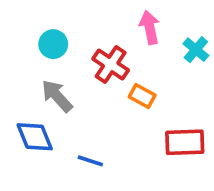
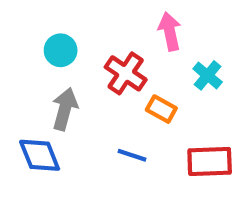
cyan cross: (196, 50) -> (208, 75), moved
gray arrow: (57, 96) -> (65, 109), turned 57
blue line: (90, 161) -> (132, 155), moved

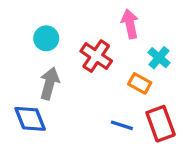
orange rectangle: (161, 109) -> (140, 83), moved
blue line: (132, 155) -> (122, 125), moved
red rectangle: (210, 162) -> (161, 124), turned 72

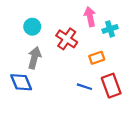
cyan cross: (159, 58) -> (110, 29), moved, turned 32
orange rectangle: (140, 83) -> (97, 58), turned -48

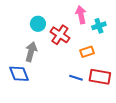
cyan circle: (32, 27) -> (38, 24), moved
red rectangle: (111, 86) -> (100, 77), turned -60

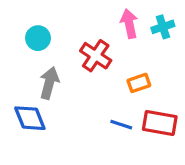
cyan circle: (38, 24) -> (38, 38), moved
cyan cross: (99, 26) -> (163, 27), moved

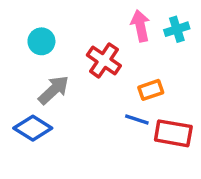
gray arrow: (49, 83) -> (54, 90), turned 32
blue diamond: (30, 118) -> (33, 128), turned -36
blue line: (121, 125) -> (137, 119), moved

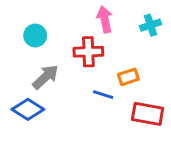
pink arrow: (140, 26) -> (105, 19), moved
red cross: (104, 60) -> (88, 52), turned -36
blue line: (137, 119) -> (103, 95), moved

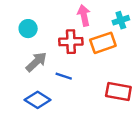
orange rectangle: (128, 77) -> (103, 43), moved, size x1.5
blue line: (103, 95) -> (64, 76), moved
blue diamond: (28, 109) -> (38, 100), moved

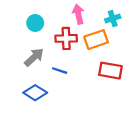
cyan circle: (28, 29) -> (35, 23), moved
red rectangle: (118, 92) -> (110, 71), moved

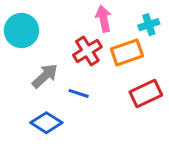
cyan circle: (35, 23) -> (21, 30), moved, size x1.5
red cross: (66, 38) -> (87, 51), turned -30
red rectangle: (110, 71) -> (146, 93), turned -35

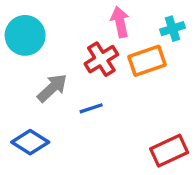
blue line: (79, 93) -> (91, 108), turned -36
red rectangle: (146, 93) -> (169, 151), moved
blue diamond: (46, 123) -> (30, 142), moved

